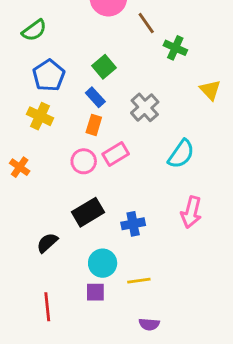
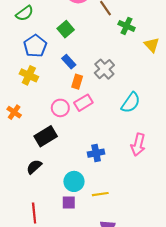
green square: (104, 67) -> (66, 29), moved
yellow triangle: (210, 90) -> (152, 45), moved
orange rectangle: (94, 125) -> (77, 82), moved
black rectangle: (88, 212) -> (46, 136), moved

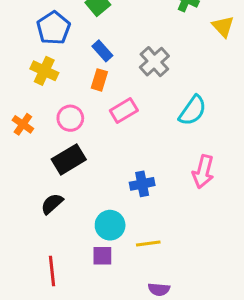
orange rectangle: (77, 82) -> (99, 80), moved
pink circle: (60, 108) -> (70, 118), moved

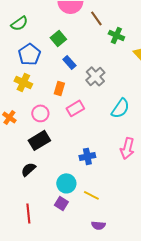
blue rectangle: (102, 51) -> (69, 62), moved
yellow line: (148, 244) -> (91, 195), turned 35
purple square: (102, 256) -> (61, 203), turned 32

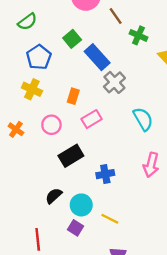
blue rectangle: (69, 62) -> (97, 57), moved, size x1.6
cyan semicircle: (120, 108) -> (143, 119), turned -65
black rectangle: (39, 140) -> (71, 156), moved
black semicircle: (28, 169) -> (54, 196), moved

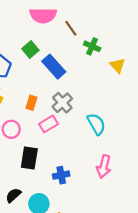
gray cross: (114, 82) -> (62, 103), moved
black rectangle: (71, 156) -> (29, 158), turned -50

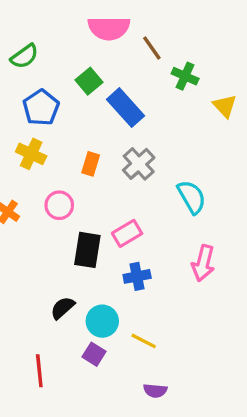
pink rectangle: (48, 124) -> (127, 233), moved

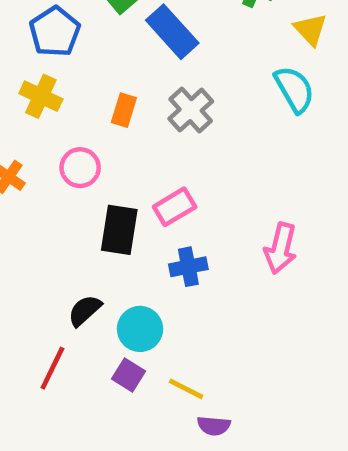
cyan semicircle: (192, 197) -> (294, 89), moved
yellow line: (144, 341) -> (186, 389), moved
red line: (39, 371) -> (52, 368), moved, turned 32

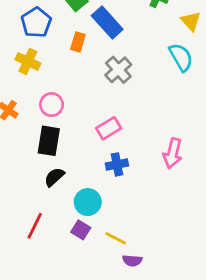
orange rectangle: (124, 110) -> (78, 42), moved
black rectangle: (119, 230) -> (49, 141), moved
black semicircle: (85, 310) -> (54, 177), moved

